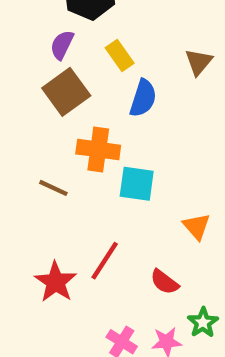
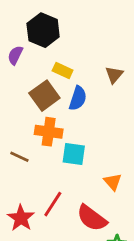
purple semicircle: (62, 45) -> (15, 55), moved
yellow rectangle: (120, 56) -> (63, 70), turned -30
brown square: (66, 92) -> (44, 96), moved
red semicircle: (164, 282) -> (92, 218), size x1.6

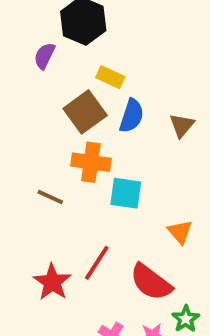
brown triangle: (114, 75) -> (182, 125), moved

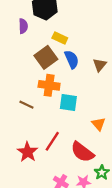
purple semicircle: (44, 56) -> (23, 26), turned 152
blue semicircle: (132, 116) -> (72, 59), turned -42

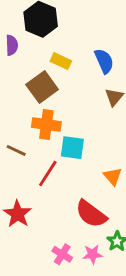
blue semicircle: (72, 59) -> (104, 61), moved
red line: (52, 141) -> (48, 174), moved

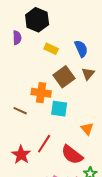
brown square: (42, 87) -> (64, 77), moved
red line: (48, 174) -> (44, 144), moved

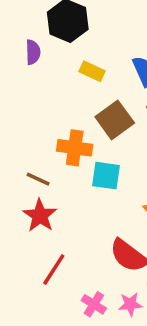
red line: (44, 144) -> (54, 270), moved
red star: (21, 155) -> (40, 216), moved

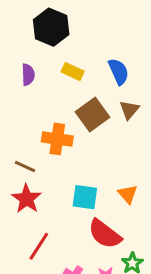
purple semicircle: (33, 52) -> (28, 75), moved
cyan square: (106, 176) -> (85, 197), moved

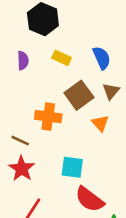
orange triangle: (128, 194) -> (100, 123), moved

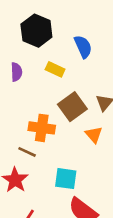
blue semicircle: (102, 58) -> (83, 47), moved
brown line: (20, 141) -> (27, 152), moved

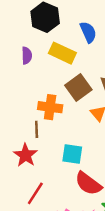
yellow rectangle: (55, 69) -> (62, 53), size x1.5
brown line: (27, 152) -> (37, 129), turned 63

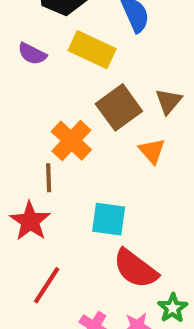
purple semicircle: (27, 56) -> (32, 54), turned 119
orange cross: (50, 107) -> (71, 141), turned 35

